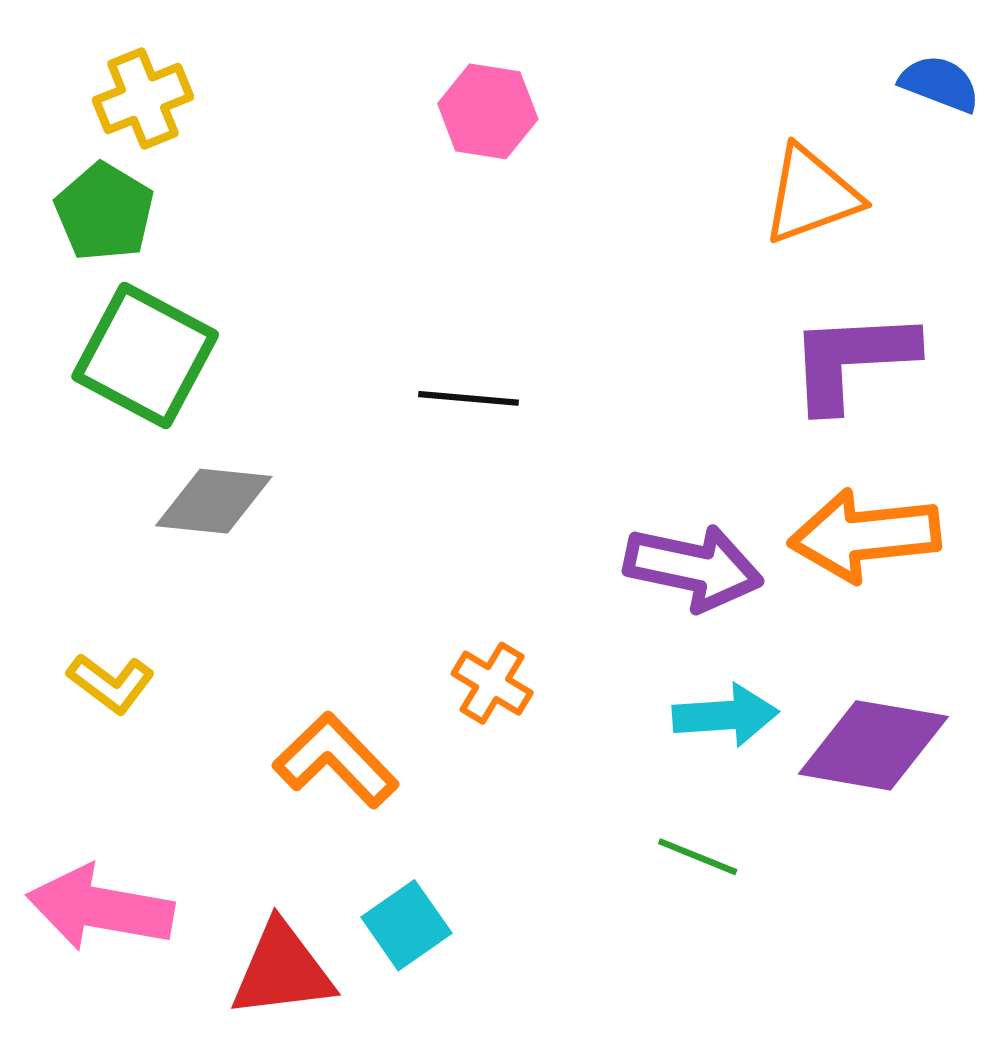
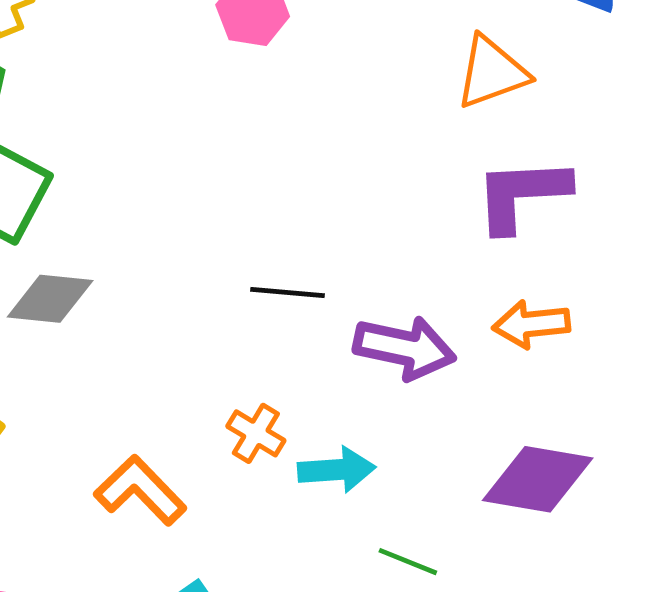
black line: (469, 398) -> (288, 292), moved
orange arrow: (865, 535) -> (531, 324), size x0.7
cyan arrow: (726, 715) -> (337, 470), moved

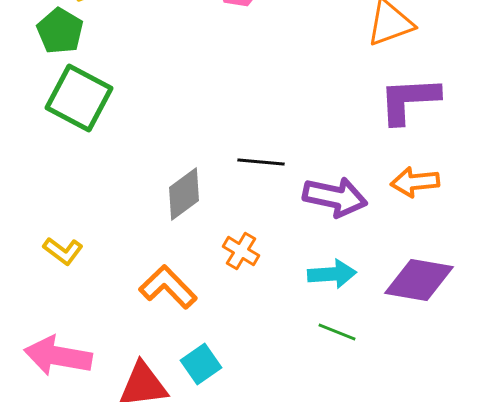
gray diamond: (50, 299) -> (184, 194), moved, turned -42
cyan arrow: (337, 470) -> (332, 274), moved

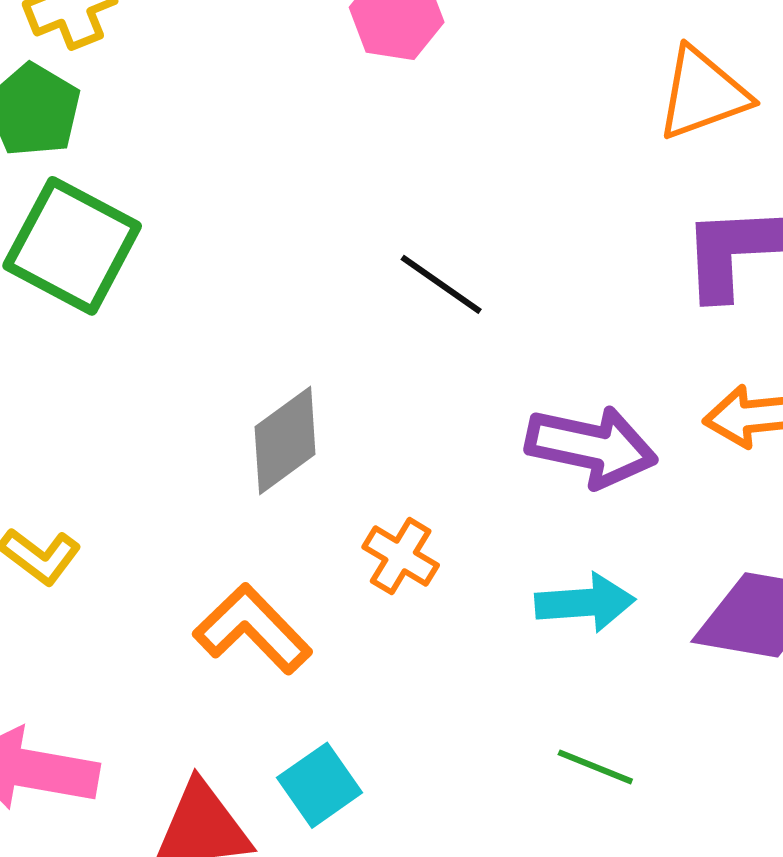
black line: (261, 162) -> (441, 284), moved, turned 30
green line: (337, 332) -> (595, 767), moved

